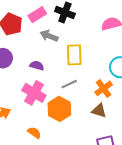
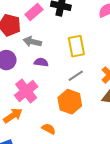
gray arrow: (49, 36) -> (32, 42), moved
pink cross: (34, 93) -> (26, 91), moved, turned 30

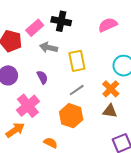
gray arrow: (32, 42) -> (49, 48), moved
purple semicircle: (41, 62) -> (42, 77), turned 56

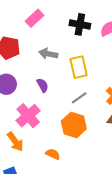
black cross: (61, 21) -> (80, 24), moved
pink rectangle: (35, 28) -> (35, 18), moved
orange arrow: (15, 130) -> (15, 142), turned 90

